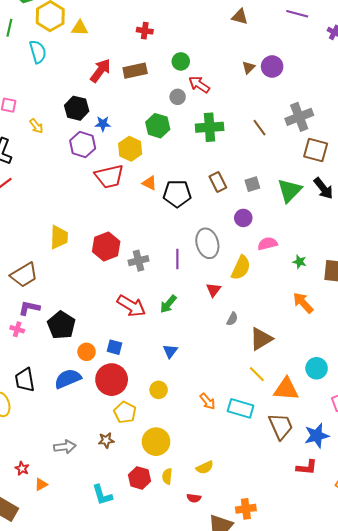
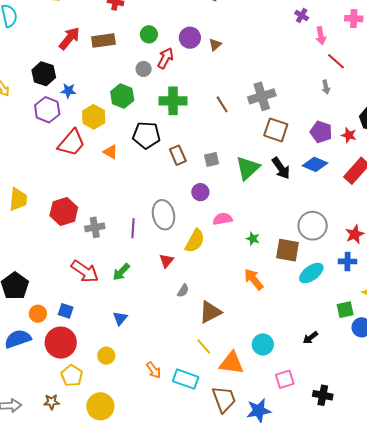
purple circle: (272, 67) -> (190, 38), moved
red arrow: (199, 84) -> (165, 58), turned 80
red trapezoid: (109, 176) -> (71, 143), turned -40
black pentagon: (177, 194) -> (146, 135), moved

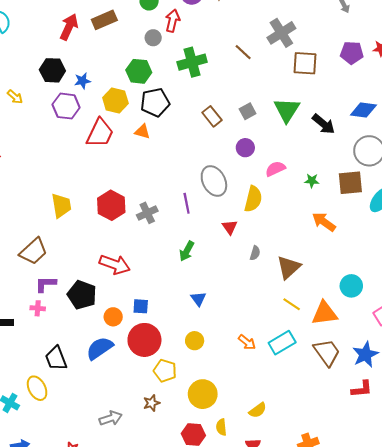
black pentagon: (146, 135) -> (155, 102), moved
blue diamond: (315, 164) -> (363, 110), moved
black arrow: (281, 168) -> (324, 124), moved
red arrow: (85, 271) -> (115, 265), moved
cyan rectangle: (186, 379) -> (282, 343), turned -35

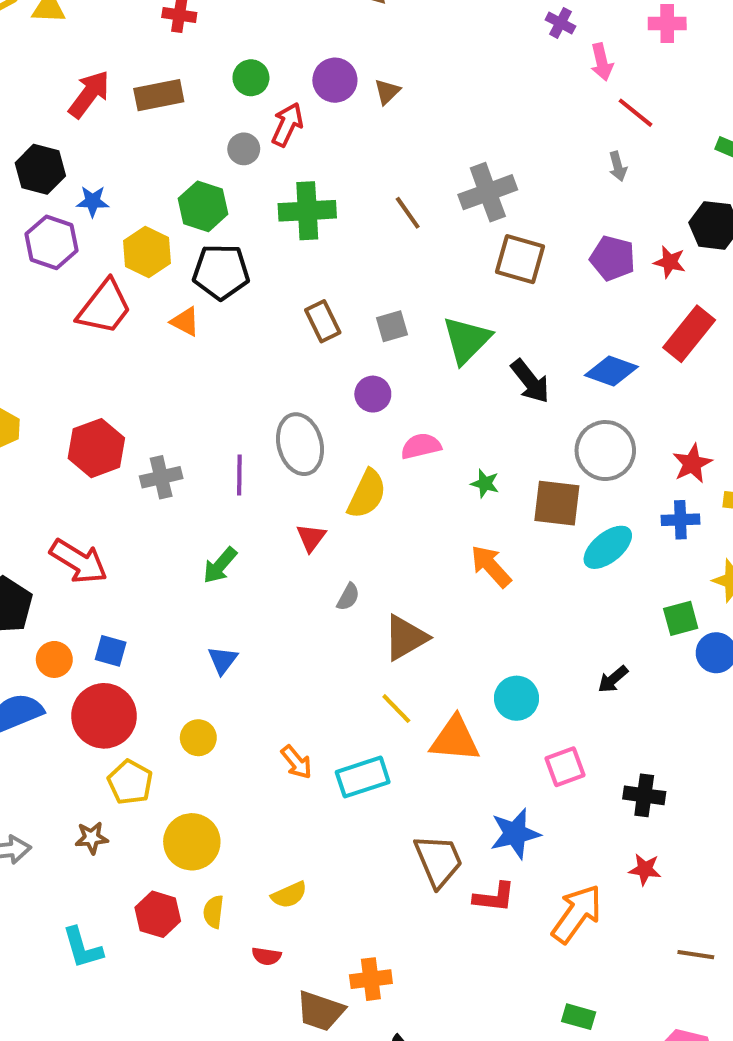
brown trapezoid: (327, 352) -> (438, 861), moved

